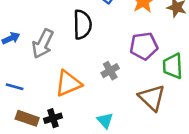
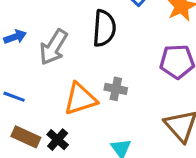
gray cross: (110, 71) -> (116, 89), moved, turned 36
black cross: (53, 118) -> (58, 140), turned -36

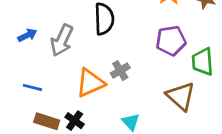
gray cross: (116, 89) -> (120, 71), turned -36

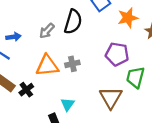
blue arrow: (27, 35) -> (13, 37), moved
gray arrow: (62, 40) -> (47, 31), moved, size x0.7

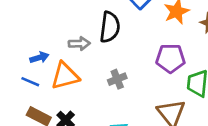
gray arrow: (47, 31) -> (79, 44), turned -126
orange triangle: (47, 66) -> (65, 76), moved

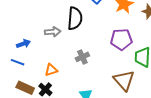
orange triangle: (65, 76) -> (51, 70), moved, size x0.6

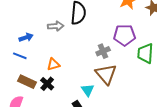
gray cross: (82, 57) -> (103, 51), moved
brown triangle: (124, 80) -> (106, 74), moved

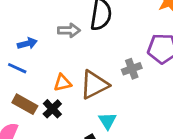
brown triangle: (106, 74) -> (94, 85), moved, turned 40

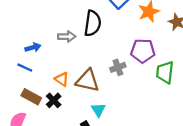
orange triangle: (62, 83) -> (62, 79), turned 48
brown triangle: (94, 85) -> (88, 81), turned 40

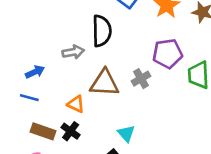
brown triangle: (88, 81) -> (104, 83), moved

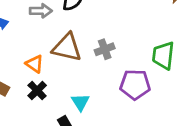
purple pentagon: (167, 54) -> (135, 85), moved
black cross: (71, 131) -> (37, 91), moved

